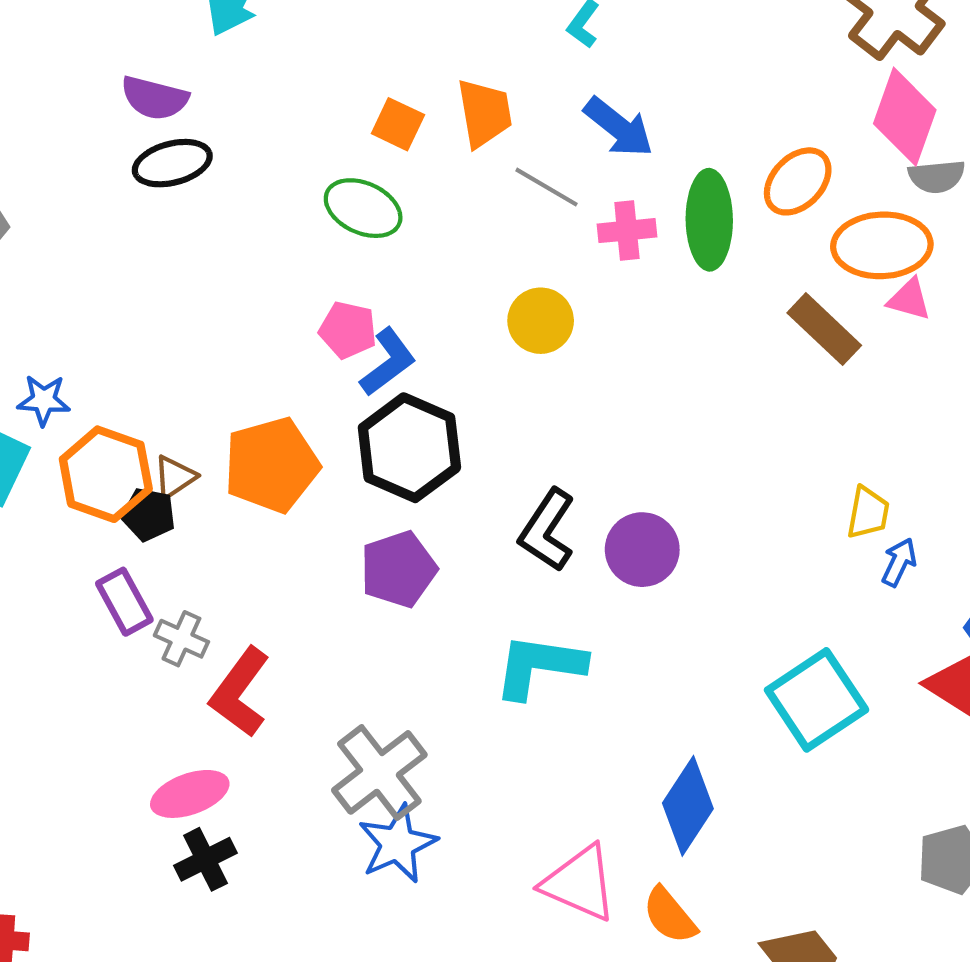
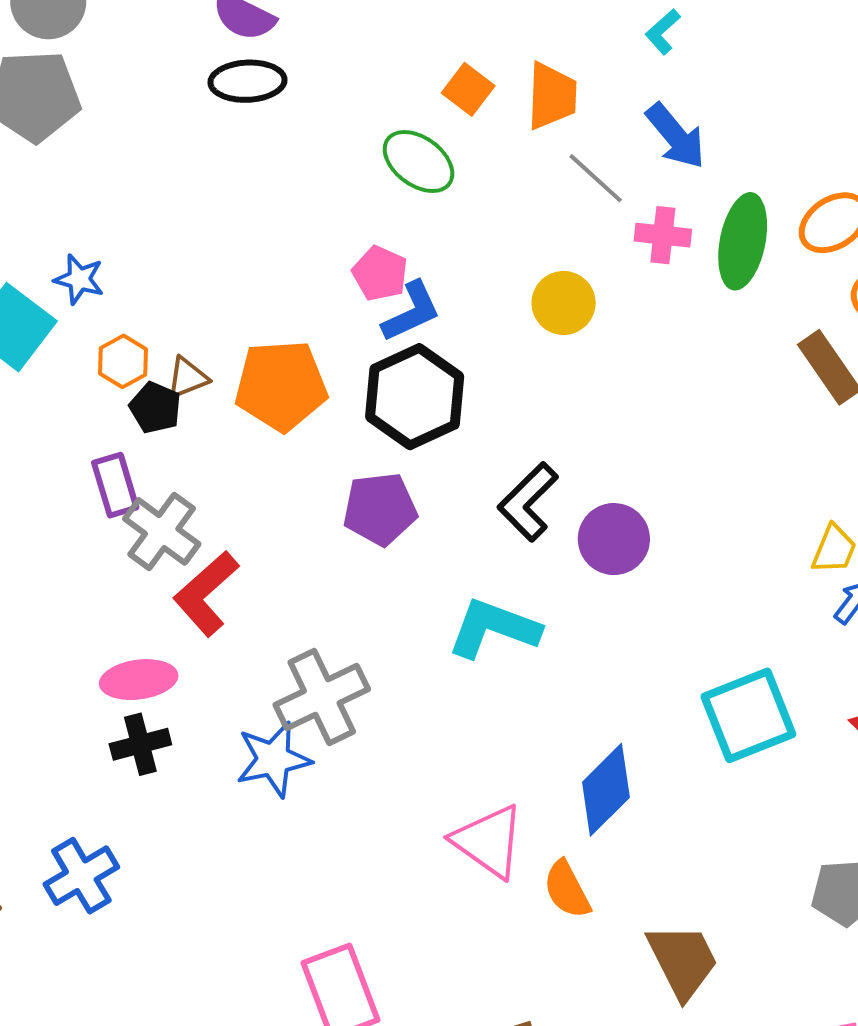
orange hexagon: (106, 474) -> (123, 361), size x0.6
gray cross: (181, 639) -> (162, 531), size x1.5
blue star: (398, 844) -> (273, 759), moved

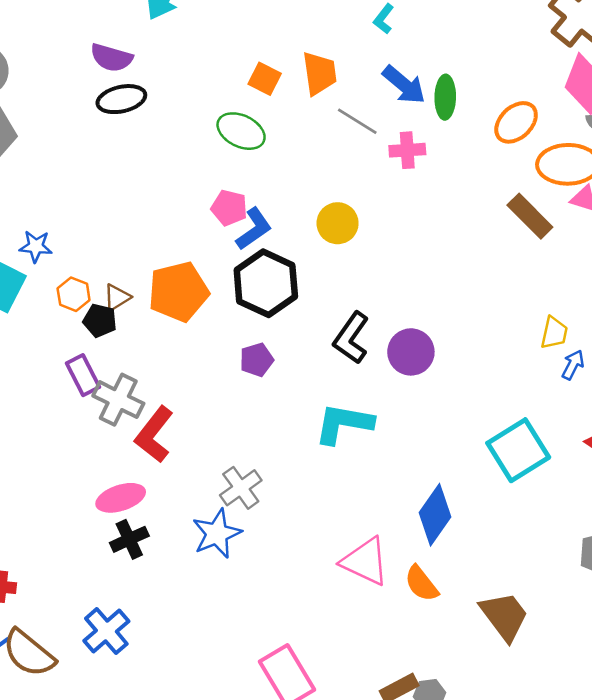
green ellipse: (743, 241) -> (445, 97), moved, size x0.7
yellow circle: (564, 303) -> (338, 223), moved
purple pentagon: (380, 509) -> (257, 360), size x0.7
gray cross: (322, 697) -> (241, 488), size x0.7

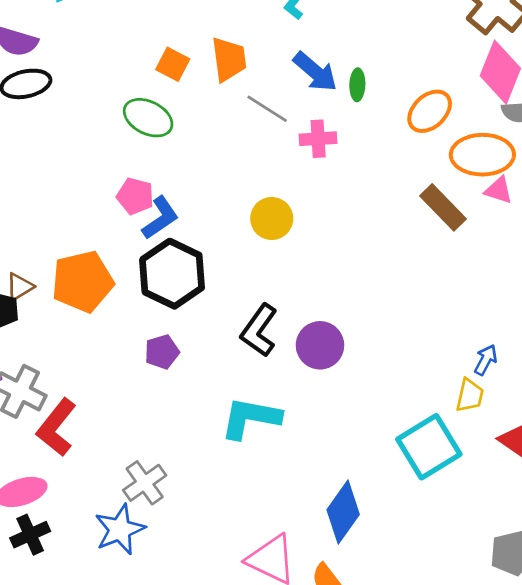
green ellipse: (445, 97) -> (357, 85), size x0.7
yellow circle: (338, 223) -> (272, 219), moved
yellow trapezoid: (554, 333) -> (470, 395), moved

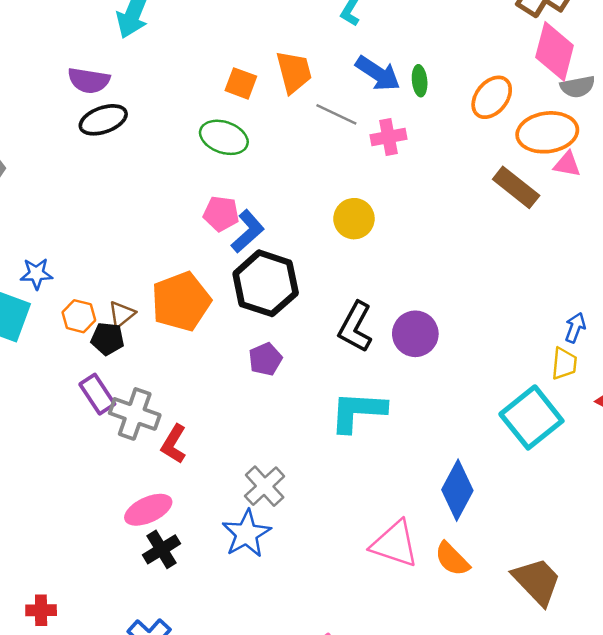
red L-shape: (56, 427) -> (174, 444), size x0.7

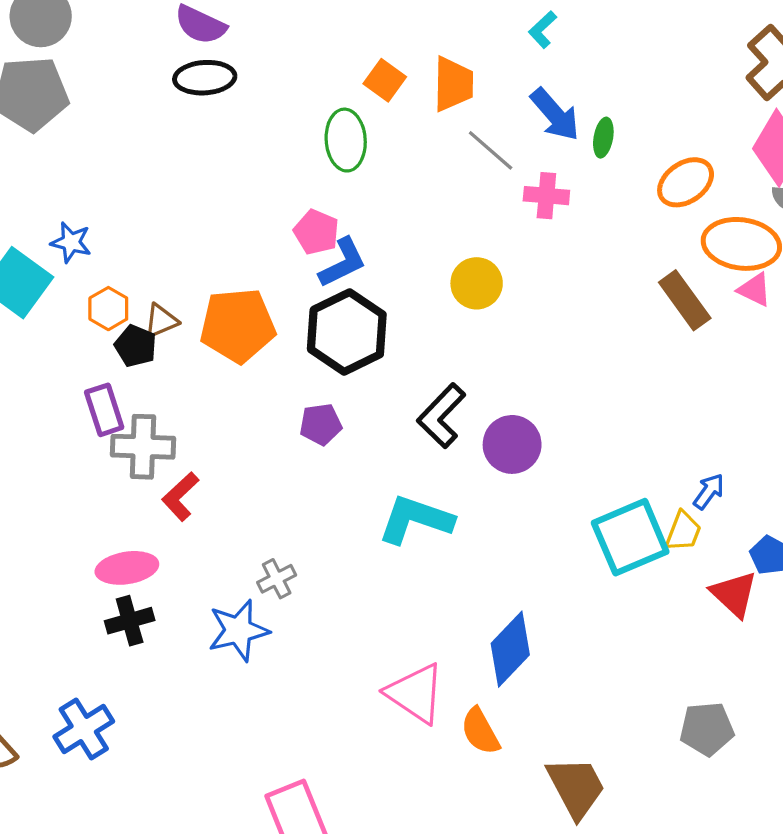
green ellipse: (224, 137) -> (346, 140), turned 51
gray cross: (135, 414) -> (143, 447), turned -33
cyan square: (531, 417) -> (630, 537), moved
gray cross: (265, 486) -> (277, 579), size x0.7

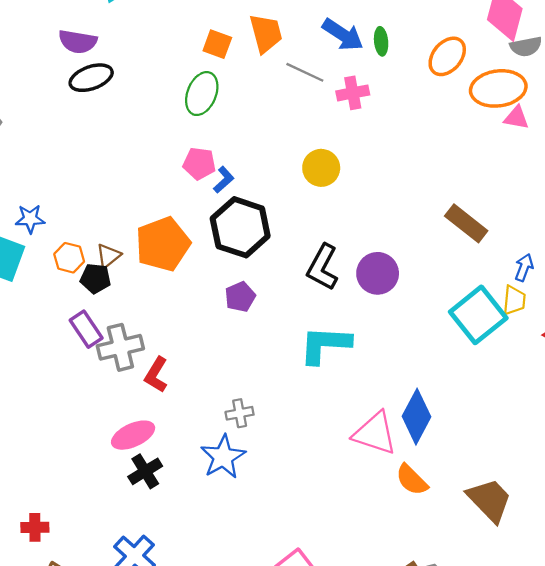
green ellipse: (346, 140) -> (202, 94), turned 42
blue L-shape: (343, 263) -> (224, 180), size x0.7
brown rectangle: (685, 300) -> (466, 223), moved
gray cross: (277, 579) -> (240, 413), turned 32
pink triangle: (415, 693) -> (375, 433), moved

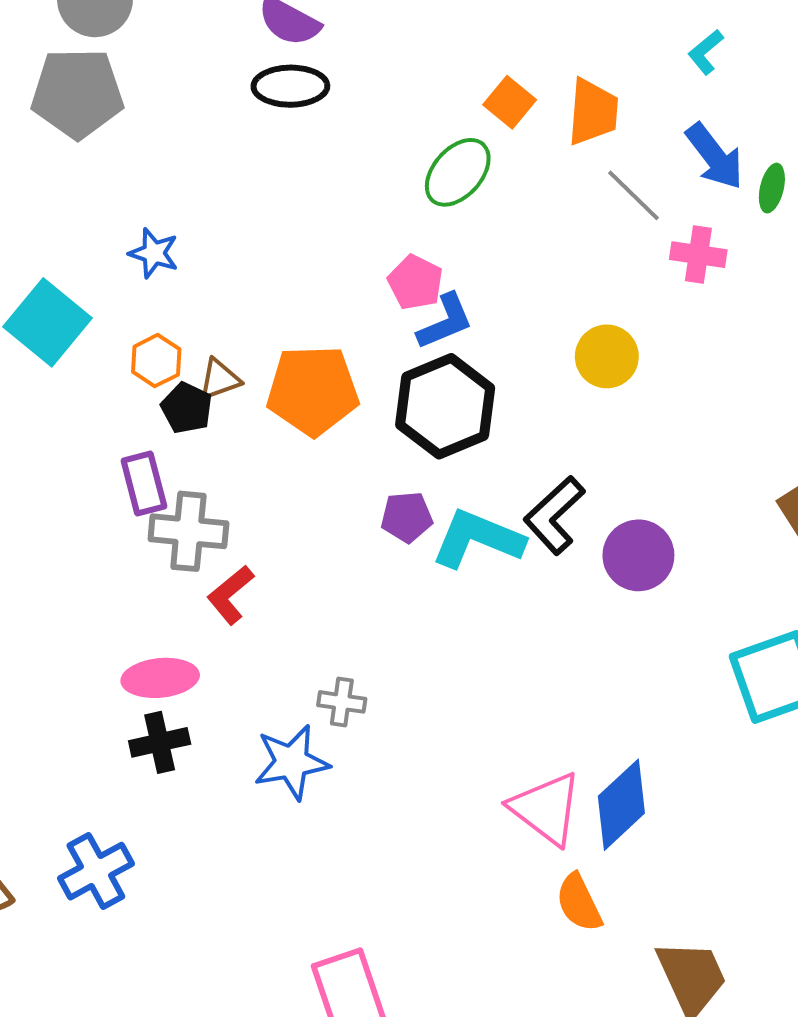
blue L-shape: (224, 180) -> (445, 322), size x1.4
blue star: (30, 219) -> (154, 253), moved
cyan L-shape: (325, 345) -> (478, 539), moved

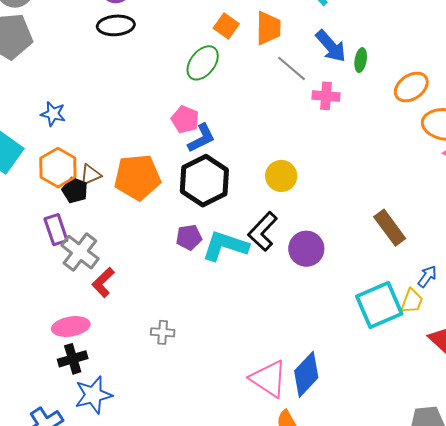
yellow circle: (607, 356) -> (281, 176), moved
orange hexagon: (156, 361) -> (58, 168), size x1.5
gray cross: (188, 531) -> (80, 252), turned 36
blue star: (291, 762) -> (93, 395), moved

